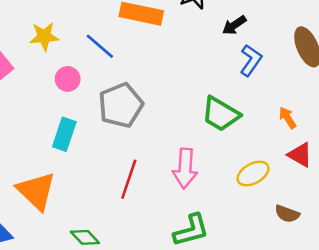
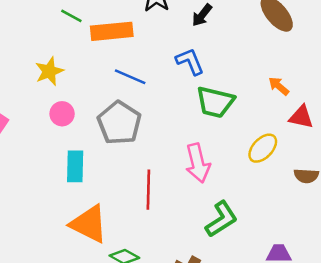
yellow star: (44, 36) -> (49, 71), moved
blue line: (100, 46) -> (130, 77), moved
blue L-shape: (251, 60) -> (190, 61), moved, turned -40
orange triangle: (36, 191) -> (89, 224), moved

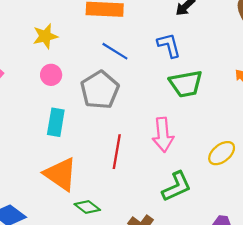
green trapezoid: (215, 102) -> (186, 84), turned -32
yellow ellipse: (263, 148) -> (222, 153), moved

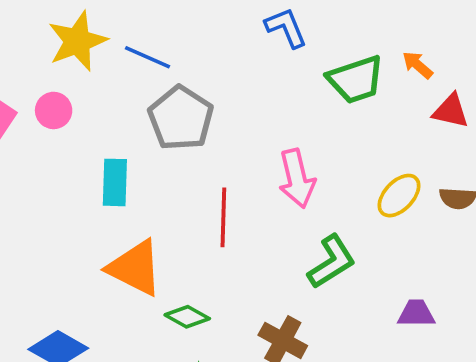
yellow star: (45, 36) -> (77, 41), size x1.4
blue line: (115, 51) -> (147, 57), moved
pink circle: (51, 75) -> (54, 110), moved
green trapezoid: (186, 84) -> (356, 80), moved

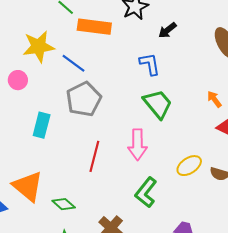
green trapezoid: (356, 80) -> (158, 104), moved, turned -124
green L-shape: (332, 262) -> (146, 192), turned 148
orange triangle: (135, 268) -> (28, 186), moved

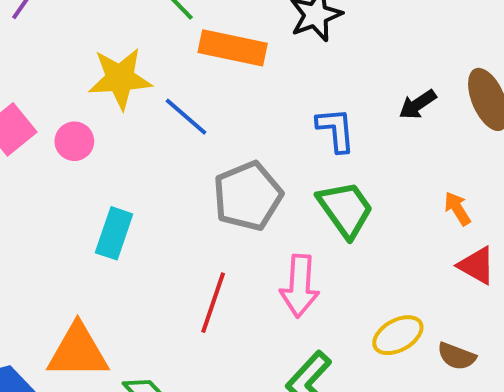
black arrow: (167, 30) -> (418, 104), moved
gray pentagon: (84, 99) -> (248, 196), moved
orange triangle: (28, 186) -> (78, 351), turned -44

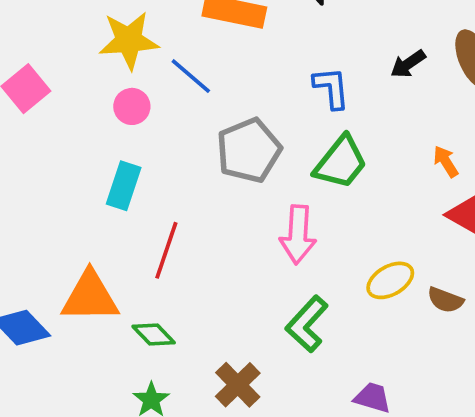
pink circle: (74, 141) -> (132, 106), moved
green trapezoid: (345, 209) -> (341, 162), turned 74
red line: (213, 303) -> (166, 250), moved

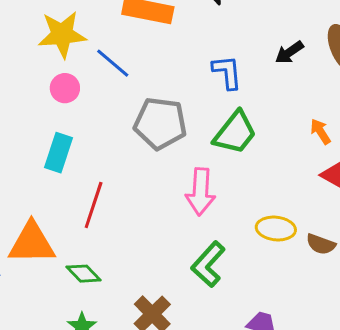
gray pentagon: (249, 150) -> (160, 123), turned 30
yellow ellipse: (390, 280) -> (276, 229), turned 36

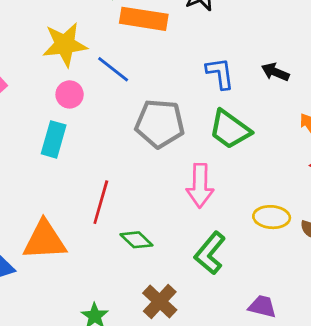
black arrow: (289, 52) -> (275, 72), moved, turned 60
green trapezoid: (235, 133) -> (230, 129), turned 90
cyan rectangle: (59, 153) -> (54, 139), moved
green diamond: (84, 274) -> (136, 240), moved

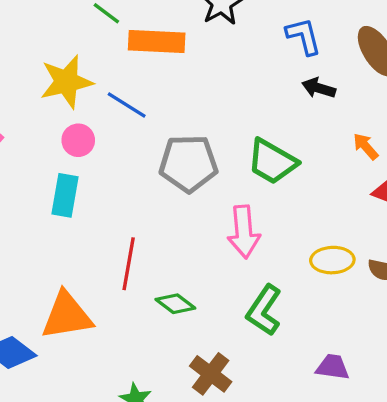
blue L-shape: (220, 73) -> (304, 36), moved

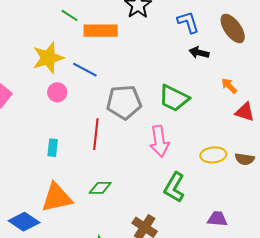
cyan rectangle: (65, 195) -> (53, 148), moved, size x0.7
red line: (129, 264) -> (96, 134), moved
green diamond: (175, 304) -> (100, 188), moved, turned -35

